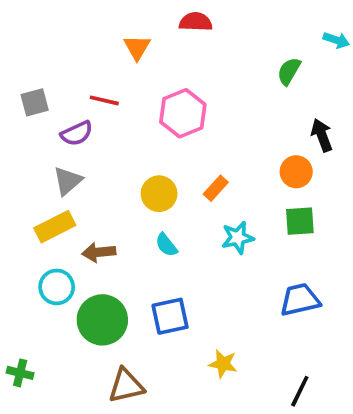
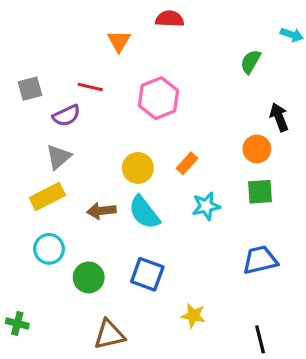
cyan semicircle: (166, 245) -> (144, 212), size x1.6
brown arrow: (99, 252) -> (101, 211), moved
blue square: (170, 316) -> (147, 274), turned 32
green circle: (102, 320) -> (89, 277), size x0.7
black line: (300, 391) -> (260, 339), turned -40

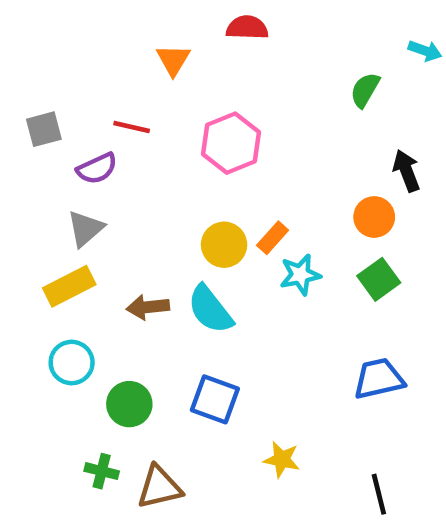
yellow circle: (138, 168) -> (224, 245), moved
green square: (260, 192) -> (379, 279), turned -32
cyan star: (206, 206) -> (300, 275), moved
green cross: (17, 323) -> (102, 471), moved

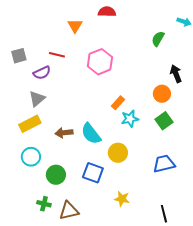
yellow circle: (224, 245) -> (118, 153), moved

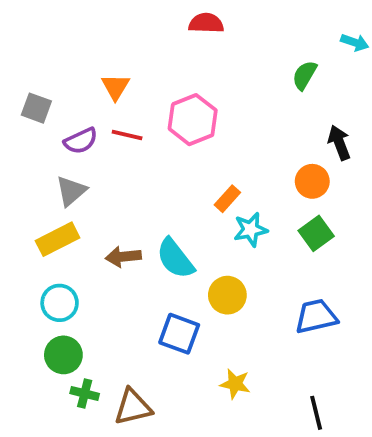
orange triangle: (75, 26) -> (115, 87), moved
red line: (57, 55) -> (127, 135), moved
gray square: (19, 56) -> (36, 108), turned 35
green circle: (56, 175) -> (63, 355), moved

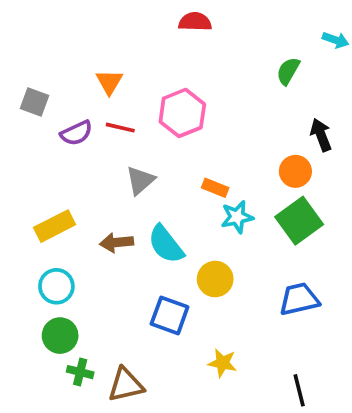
gray triangle: (71, 191) -> (140, 180), moved
orange rectangle: (227, 199) -> (215, 188), turned 70
green square: (316, 233) -> (299, 221), size x1.4

